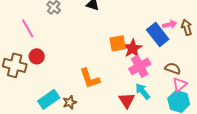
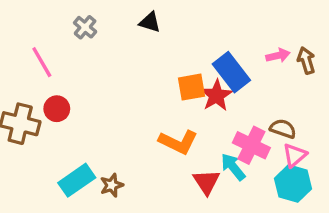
blue rectangle: (158, 34) -> (231, 72), moved
pink cross: (140, 66) -> (251, 145), moved, turned -35
orange L-shape: (90, 78) -> (178, 142), moved, turned -45

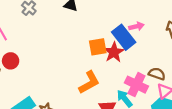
pink arrow: (278, 55) -> (136, 26), moved
orange L-shape: (178, 142) -> (89, 82), turned -55

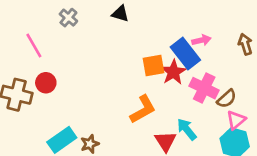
brown semicircle: (157, 74) -> (227, 99), turned 119
pink cross: (136, 85) -> (204, 88), moved

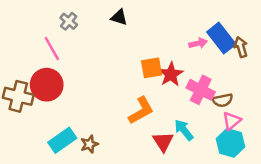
pink line: (34, 46) -> (52, 48), moved
blue rectangle: (185, 53) -> (221, 38), moved
red circle: (46, 83) -> (47, 85), size x1.6
brown semicircle: (227, 99) -> (223, 100), turned 30

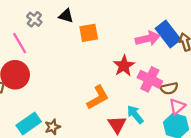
black triangle: (119, 17) -> (66, 16), moved
pink arrow: (198, 43) -> (148, 39), size x1.5
orange square: (151, 68) -> (89, 33), moved

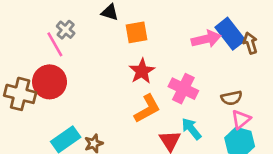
gray cross: (34, 19) -> (66, 30), moved
red star: (124, 66) -> (142, 71), moved
pink cross: (150, 79) -> (183, 89), moved

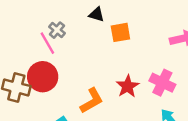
red star: (142, 71) -> (128, 86), moved
orange L-shape: (147, 109) -> (92, 101), moved

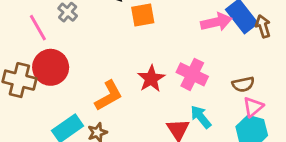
pink line: (47, 43) -> (38, 28), moved

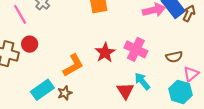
brown arrow: (263, 26) -> (189, 13), turned 42
red circle: (51, 67) -> (30, 44), size x0.6
pink triangle: (253, 107) -> (191, 74), moved

